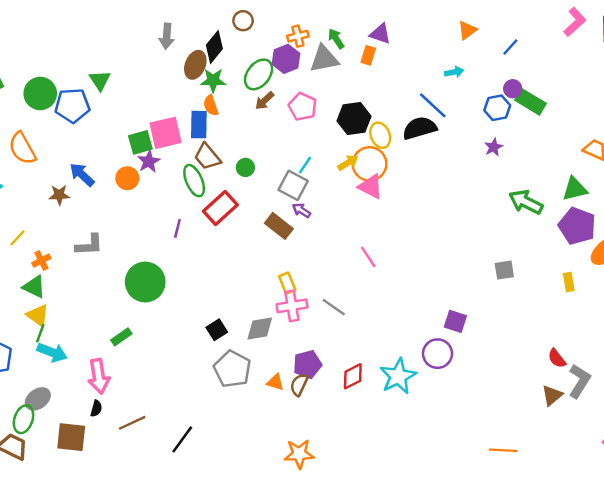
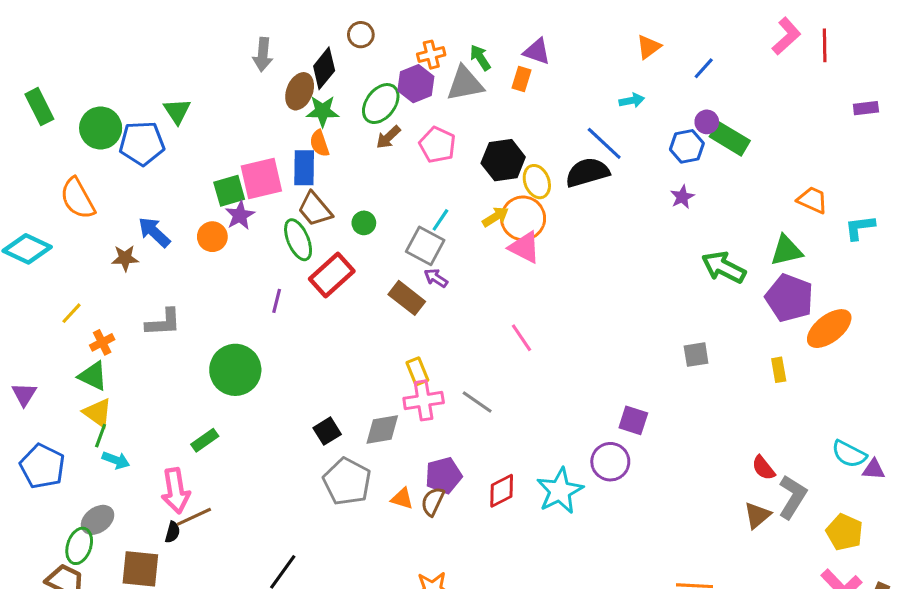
cyan arrow: (52, 352) -> (116, 460), size x0.7
brown line: (132, 423) -> (194, 517), moved

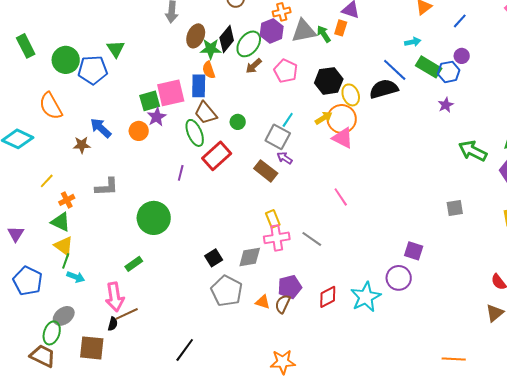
green arrow: (480, 58) -> (324, 34), moved
black diamond: (324, 68) -> (227, 39), moved
green rectangle: (730, 139) -> (429, 67), moved

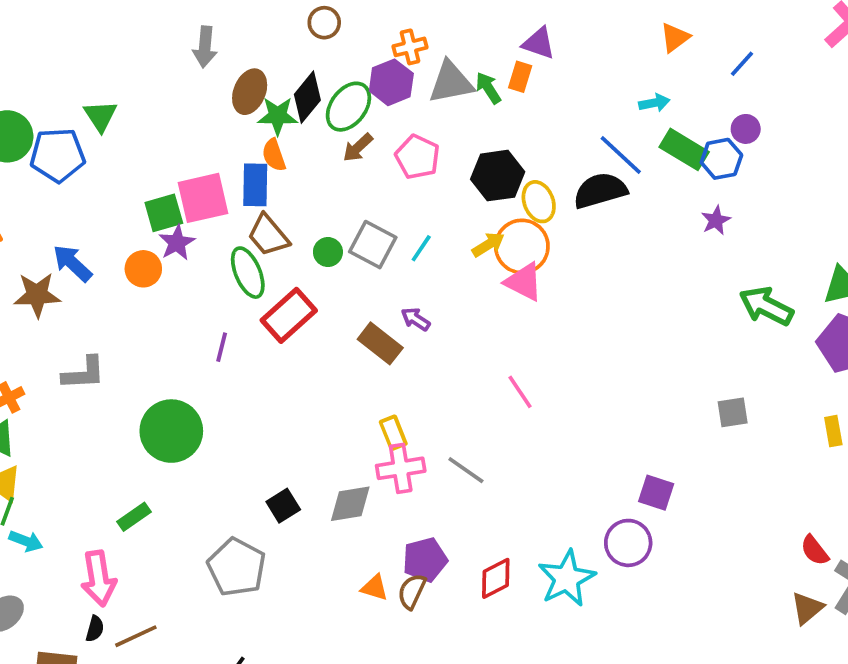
gray square: (278, 137) -> (373, 245), moved
brown star: (82, 145) -> (37, 295), size x1.4
gray pentagon: (227, 291) -> (237, 567), moved
brown line: (127, 314) -> (136, 636), moved

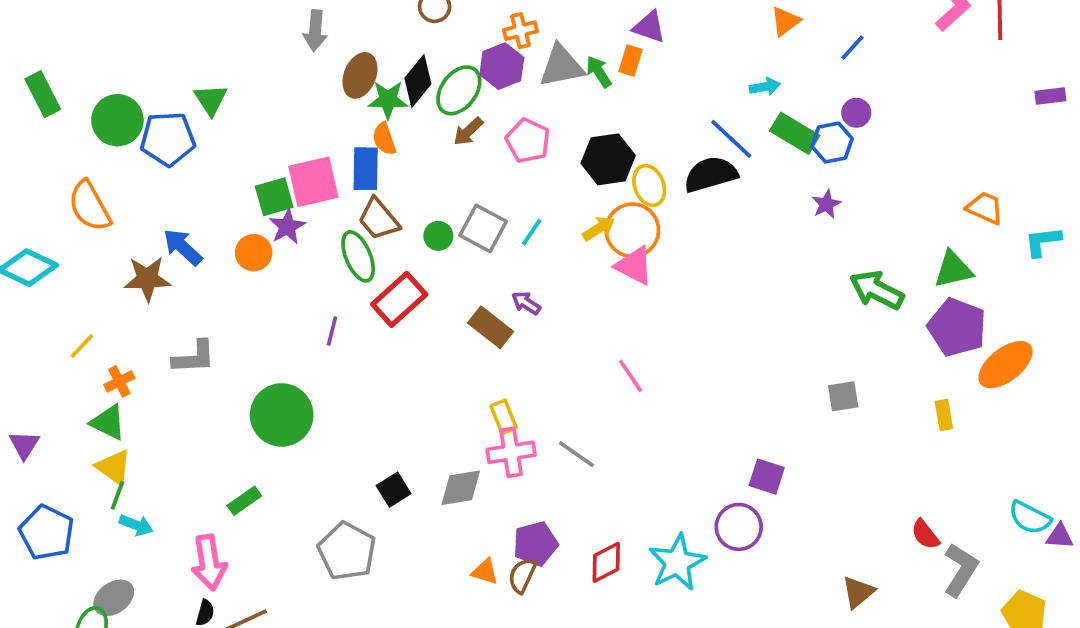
brown triangle: (807, 608) -> (858, 592), moved

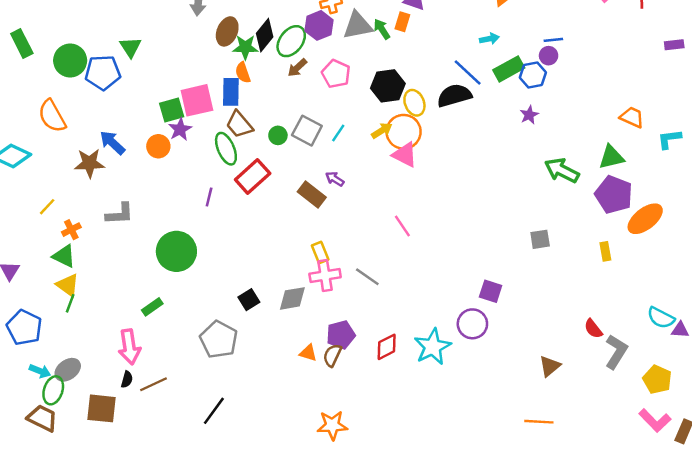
blue line: (853, 47) -> (553, 40), moved, turned 42
green rectangle: (795, 133) -> (509, 69), turned -60
cyan arrow: (136, 525) -> (40, 371), moved

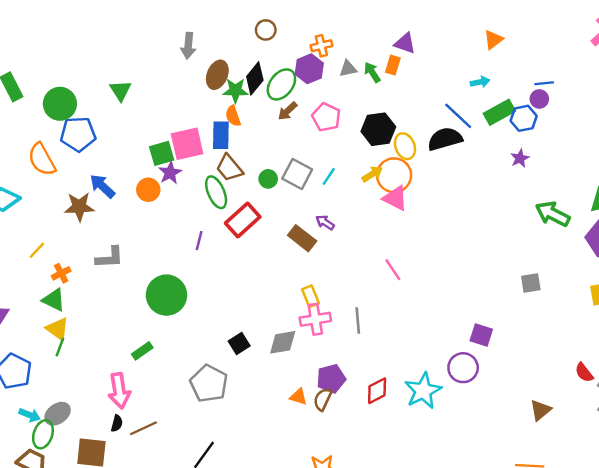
gray triangle: (358, 25) -> (348, 69), size x0.6
blue pentagon: (103, 73) -> (78, 134), moved
gray line: (367, 277) -> (358, 320), turned 50

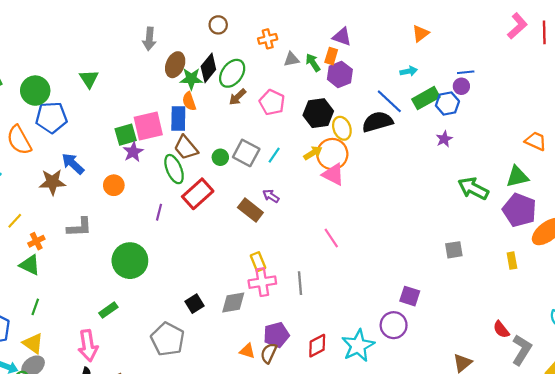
purple hexagon: (309, 69) -> (340, 74), moved
orange circle: (148, 190) -> (114, 185), moved
yellow triangle: (58, 329) -> (33, 343), moved

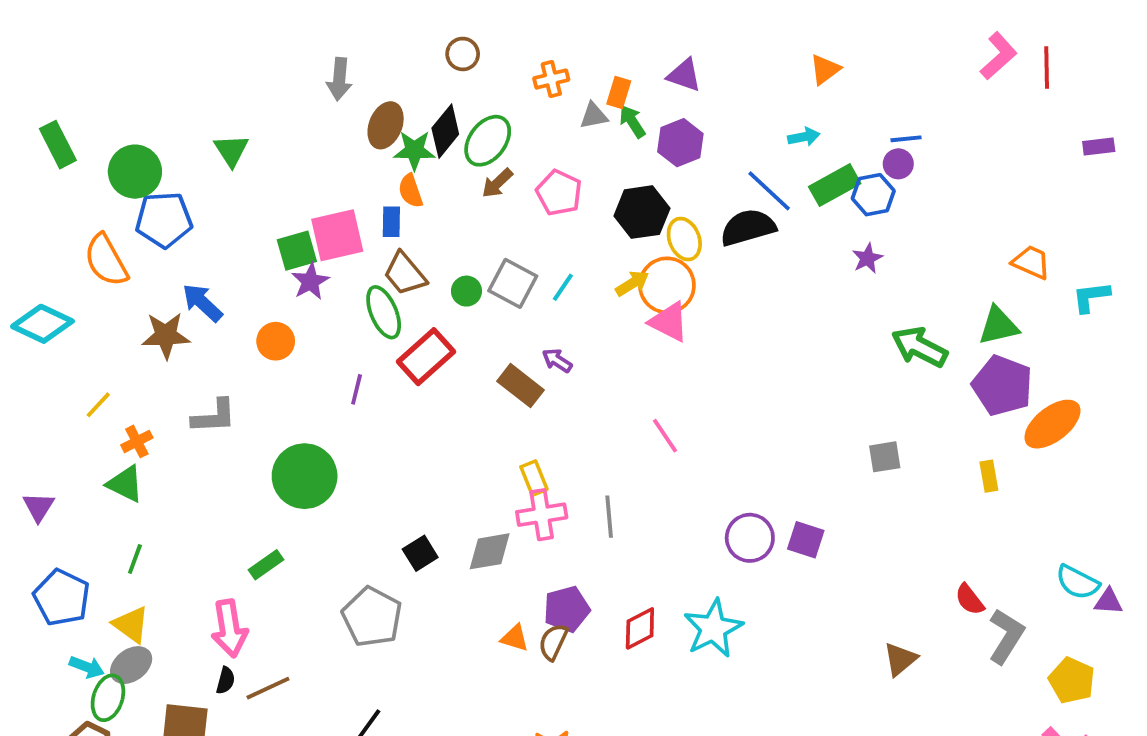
orange rectangle: (331, 56) -> (619, 93), moved
blue rectangle: (178, 119) -> (391, 222), size x0.7
purple circle: (394, 325) -> (750, 538), moved

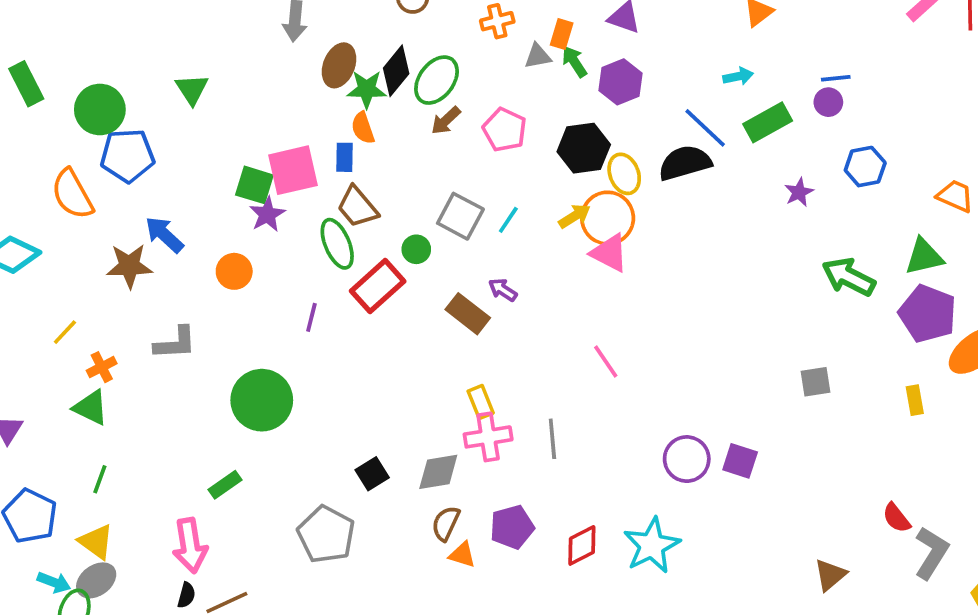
blue hexagon: (873, 195) -> (865, 167), moved
green square: (297, 251) -> (254, 185), turned 33
green circle: (466, 291) -> (416, 249), moved
brown semicircle: (553, 642) -> (446, 523), moved

